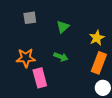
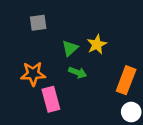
green triangle: (63, 27) -> (70, 48), moved
yellow star: (97, 38) -> (97, 44), moved

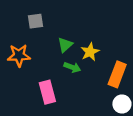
yellow star: (97, 44) -> (90, 52), moved
orange star: (33, 74) -> (19, 55), moved

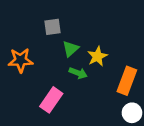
gray square: (35, 21) -> (53, 27), moved
pink rectangle: (47, 92) -> (51, 100), turned 50

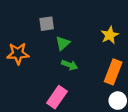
yellow star: (97, 56) -> (110, 35), moved
pink rectangle: (51, 100) -> (57, 97), moved

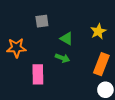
green triangle: (63, 43) -> (67, 39), moved, turned -48
pink rectangle: (57, 97) -> (38, 74), moved, turned -36

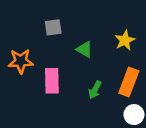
green arrow: (62, 58) -> (95, 90), moved, turned 96
pink rectangle: (38, 74) -> (52, 81), moved

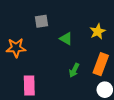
pink rectangle: (52, 81) -> (29, 86), moved

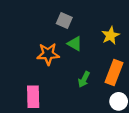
gray square: (42, 21) -> (64, 20), moved, turned 32
orange star: (16, 48) -> (48, 54), moved

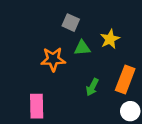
yellow star: (111, 36) -> (110, 39), moved
green triangle: (75, 44) -> (82, 48), turned -35

